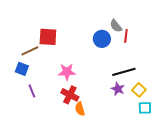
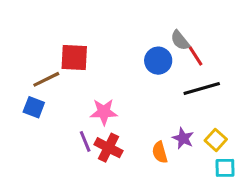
red line: (126, 36) -> (196, 56), turned -40
black line: (124, 72) -> (202, 89), moved
purple line: (32, 91) -> (85, 141), moved
orange semicircle: (80, 109) -> (160, 152), moved

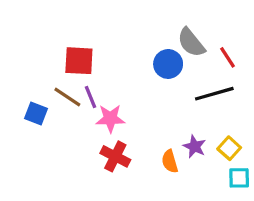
gray semicircle: (180, 40) -> (191, 43), size x1.4
red line: (196, 56) -> (228, 57), moved
brown line: (46, 79) -> (67, 97), moved, turned 60
purple line: (85, 141) -> (91, 97), moved

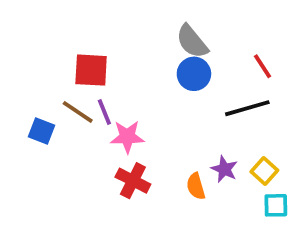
gray semicircle: (191, 43) -> (192, 41), moved

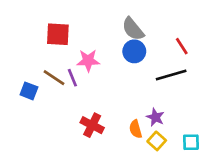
red square: (91, 70) -> (58, 34), moved
pink star: (127, 137) -> (88, 61), moved
yellow square: (264, 171) -> (157, 141), moved

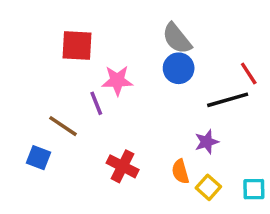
red line: (182, 46) -> (249, 74), moved
brown line: (54, 78) -> (63, 126), moved
blue square: (29, 91) -> (38, 158), moved
purple star: (155, 117) -> (207, 142), moved, turned 30

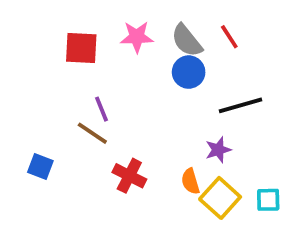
red line: (249, 74) -> (229, 37), moved
pink star: (117, 81) -> (137, 37), moved
brown line: (63, 126) -> (92, 133), moved
yellow square: (208, 187) -> (220, 198), size x1.5

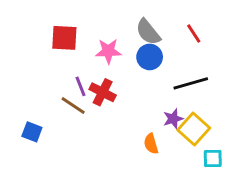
pink star: (137, 37) -> (108, 51), moved
red line: (229, 37) -> (194, 33), moved
red cross: (129, 176) -> (103, 92), moved
yellow square: (220, 198) -> (194, 129), moved

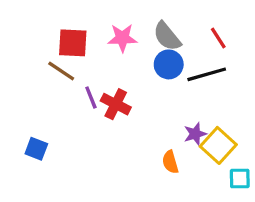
pink star: (108, 51) -> (122, 38), moved
black line: (191, 83) -> (207, 74), moved
brown line: (73, 105) -> (61, 71), moved

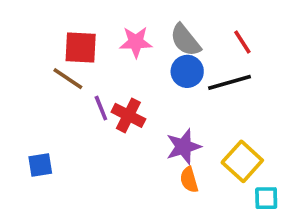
purple star: (195, 134) -> (184, 147), moved, size x1.4
blue square: (36, 149) -> (40, 165), turned -30

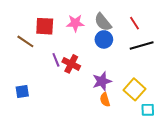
brown line: (68, 79) -> (25, 41), moved
black line: (229, 82) -> (142, 46), moved

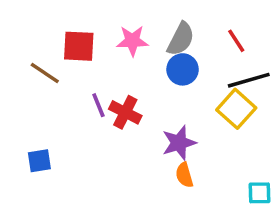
gray semicircle: (103, 22) -> (181, 39), turned -114
yellow square: (134, 89) -> (236, 109), moved

